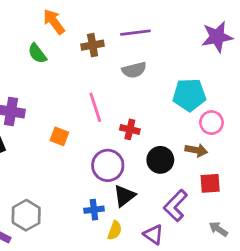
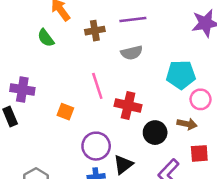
red cross: (130, 129) -> (128, 105), size x1.5
purple circle: (108, 165) -> (96, 146), moved

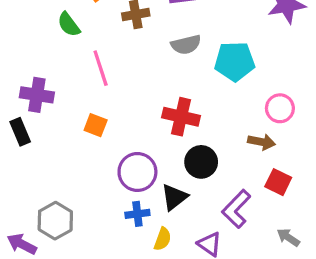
cyan pentagon: (181, 75) -> (235, 61), moved
pink line: (97, 86) -> (101, 68), moved
black circle: (155, 133) -> (201, 162), moved
red square: (199, 153) -> (278, 182), turned 30

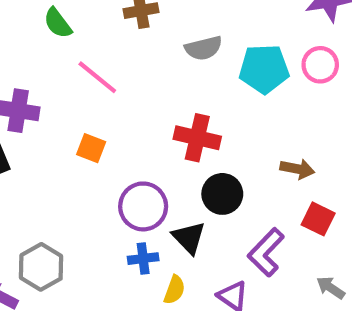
pink line: (101, 68) -> (97, 77), turned -33
pink circle: (280, 108) -> (320, 65), moved
black triangle: (174, 197) -> (189, 238), turned -36

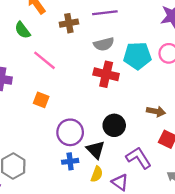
red cross: (197, 138) -> (106, 74), moved
purple L-shape: (266, 252) -> (139, 158), turned 104
yellow semicircle: (174, 290) -> (97, 174), moved

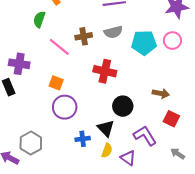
brown cross: (69, 23) -> (84, 36), moved
green semicircle: (22, 30) -> (39, 19), turned 56
red cross: (106, 74) -> (105, 71), moved
purple circle: (70, 132) -> (65, 107), moved

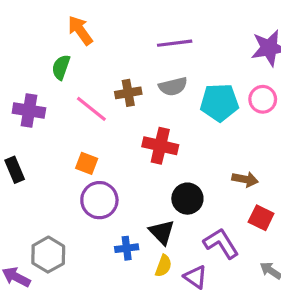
purple cross: (19, 64) -> (29, 110), moved

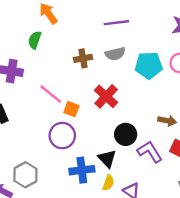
pink line: (91, 109) -> (51, 94), moved
red cross: (160, 146) -> (106, 96), turned 30
orange square: (87, 163) -> (71, 109), moved
purple L-shape: (221, 243) -> (150, 152), moved
blue cross: (127, 248) -> (82, 170), size x1.5

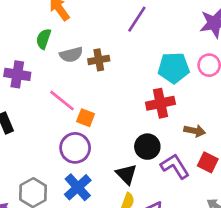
purple line: (116, 23) -> (137, 19), turned -50
gray semicircle: (115, 54) -> (71, 55), moved
red cross: (106, 96) -> (160, 103), moved, turned 35
blue cross: (82, 170) -> (78, 187), moved, turned -35

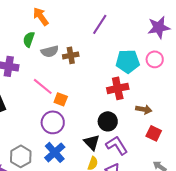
purple L-shape: (175, 166) -> (117, 145), moved

